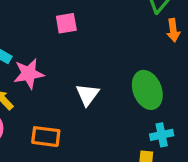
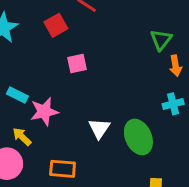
green ellipse: (147, 90) -> (138, 137), moved
cyan cross: (162, 135) -> (173, 104), moved

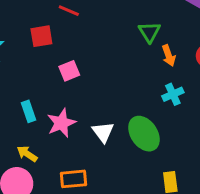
red square: (56, 25) -> (41, 36), turned 30
cyan rectangle: (17, 95) -> (28, 111), moved, turned 54
pink star: (44, 112) -> (61, 123), moved

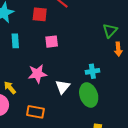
cyan cross: (173, 94) -> (92, 71), moved
cyan rectangle: (28, 111) -> (15, 41), moved

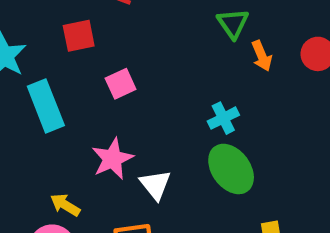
cyan rectangle: (15, 41) -> (46, 106), size x1.6
white triangle: (63, 87) -> (155, 185), moved

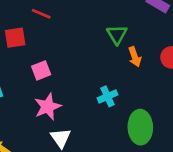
pink star: (112, 159) -> (48, 107), moved
green ellipse: (231, 169) -> (140, 127), moved, turned 32

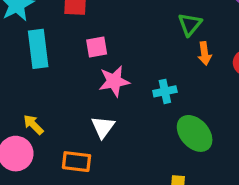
pink star: (48, 107) -> (114, 81), moved
green ellipse: (140, 127) -> (195, 133), turned -52

